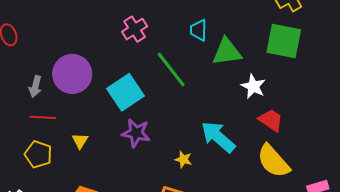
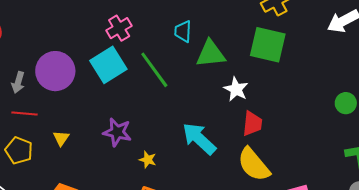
cyan square: (125, 92) -> (108, 65), moved
red trapezoid: (271, 120) -> (252, 124), turned 60
yellow star: (183, 159) -> (148, 160), moved

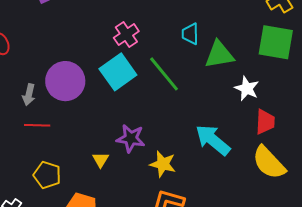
yellow triangle: (61, 138) -> (101, 160), moved
yellow pentagon: (19, 150) -> (47, 175), moved
yellow star: (148, 160) -> (163, 164), size x1.5

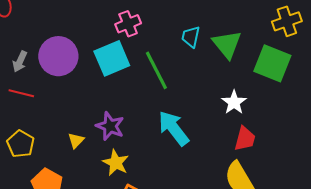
green triangle: (219, 55) -> (227, 44), moved, turned 48
cyan arrow: (213, 140) -> (174, 128), moved
yellow star: (163, 164) -> (116, 163), moved

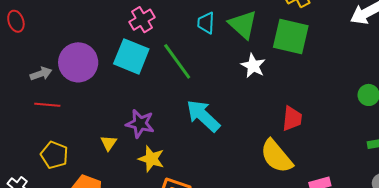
cyan square: (112, 58) -> (131, 56), turned -36
gray arrow: (20, 62) -> (41, 74), turned -125
white star: (234, 102) -> (253, 66), moved
red trapezoid: (245, 139) -> (292, 119), moved

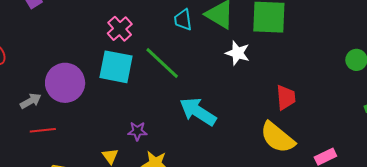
purple star: (140, 124) -> (137, 131), size x0.7

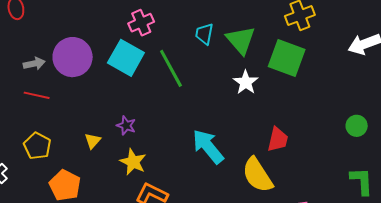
cyan arrow: (198, 112) -> (208, 147), moved

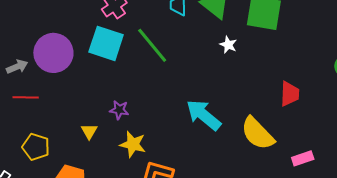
white star: (246, 82) -> (228, 45), size x0.7
red trapezoid: (278, 140) -> (290, 94), moved

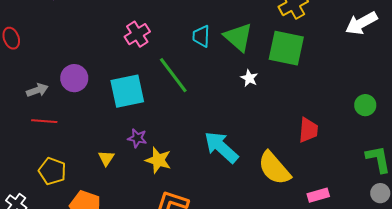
cyan square: (106, 43) -> (127, 91), moved, turned -33
purple circle: (53, 53) -> (74, 78), size x0.7
yellow star: (133, 144) -> (158, 160), moved

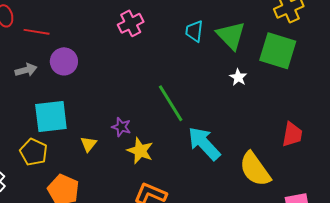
green line: (173, 75) -> (171, 103), moved
cyan square: (127, 91) -> (51, 116), moved
red line: (44, 121) -> (37, 32), moved

